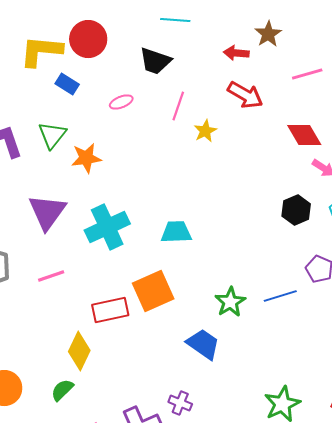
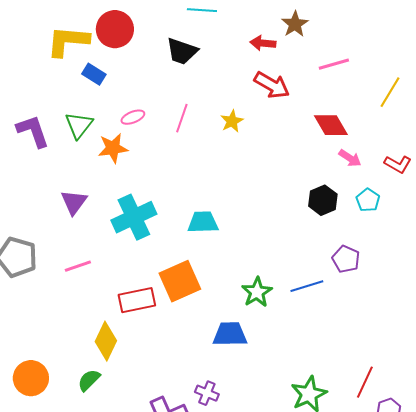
pink ellipse: (121, 102) -> (133, 117), moved
pink line: (178, 106) -> (182, 118), moved
purple triangle: (47, 212) -> (74, 202), size x0.7
blue trapezoid: (203, 344) -> (230, 334), turned -36

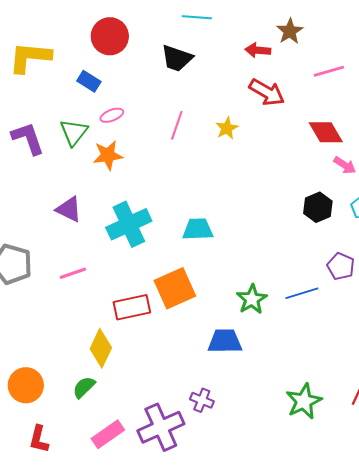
yellow L-shape: (68, 41) -> (30, 57), moved
pink ellipse: (133, 117) -> (112, 115), moved
purple triangle: (74, 202) -> (69, 209), turned -40

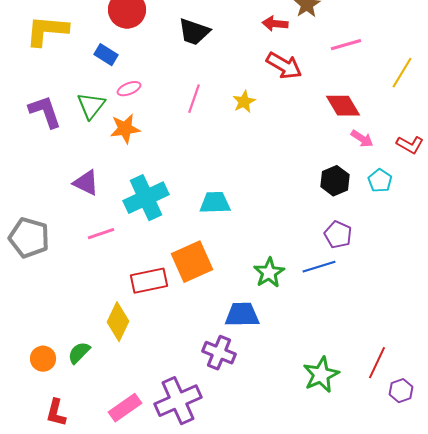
purple pentagon: (341, 266) -> (338, 235), moved
pink line: (73, 273) -> (101, 234), moved
orange circle: (26, 385) -> (43, 359), size x0.7
green semicircle: (84, 387) -> (79, 353), moved
purple cross: (202, 400) -> (219, 353), moved, size x1.4

